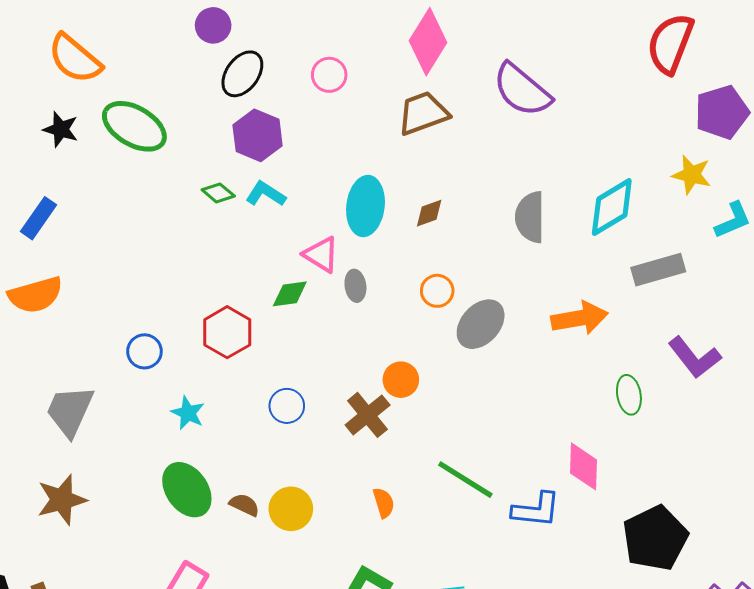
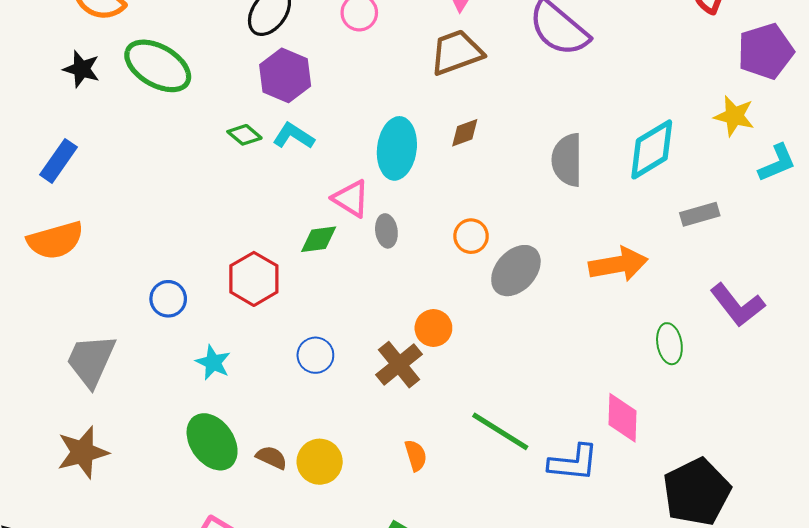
brown diamond: (429, 213) -> (465, 133), moved
gray rectangle: (658, 270) -> (700, 214), size x0.7

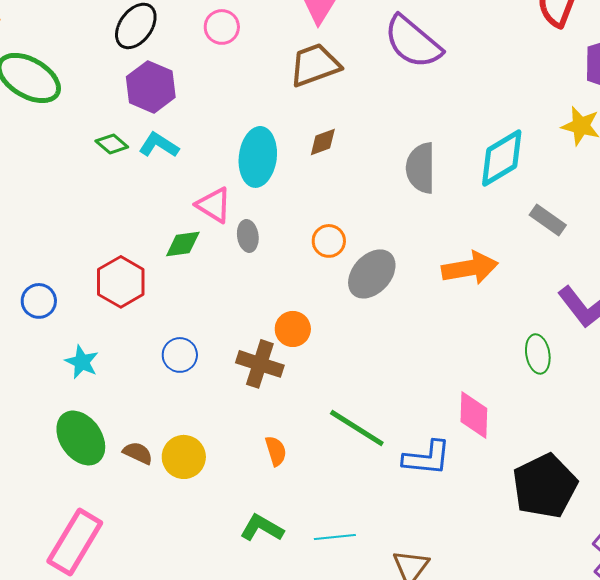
gray rectangle: (700, 214) -> (548, 220), turned 51
green ellipse: (669, 344) -> (538, 354), moved
brown cross: (399, 365) -> (260, 364), turned -33

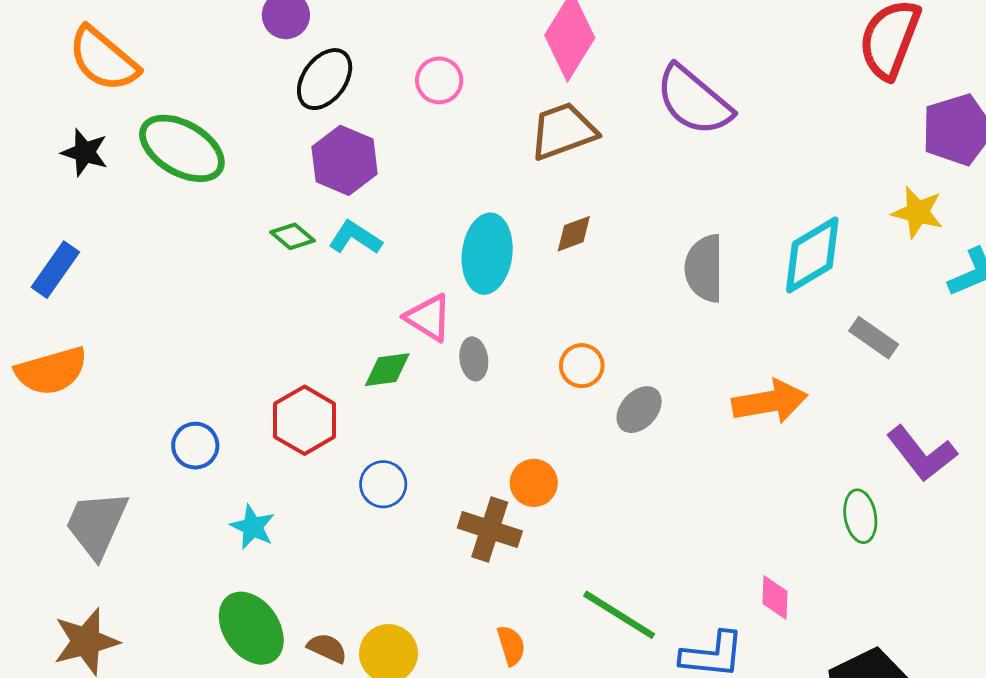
gray ellipse: (372, 274) -> (639, 410), size x0.7
blue circle: (180, 355) -> (383, 484), moved
pink diamond: (474, 415) -> (775, 598), size x0.7

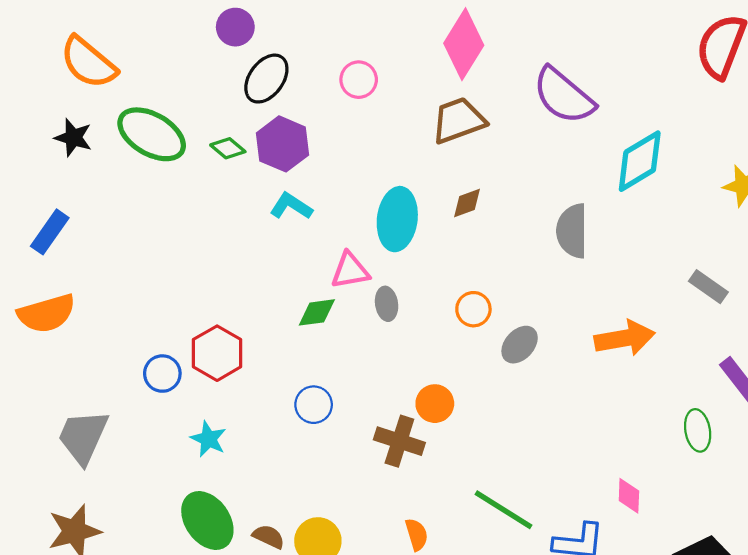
green diamond: (293, 236) -> (228, 148), moved
cyan diamond: (812, 255) -> (640, 161), moved
pink triangle: (428, 318) -> (350, 271), turned -42
red hexagon: (305, 420) -> (217, 353), moved

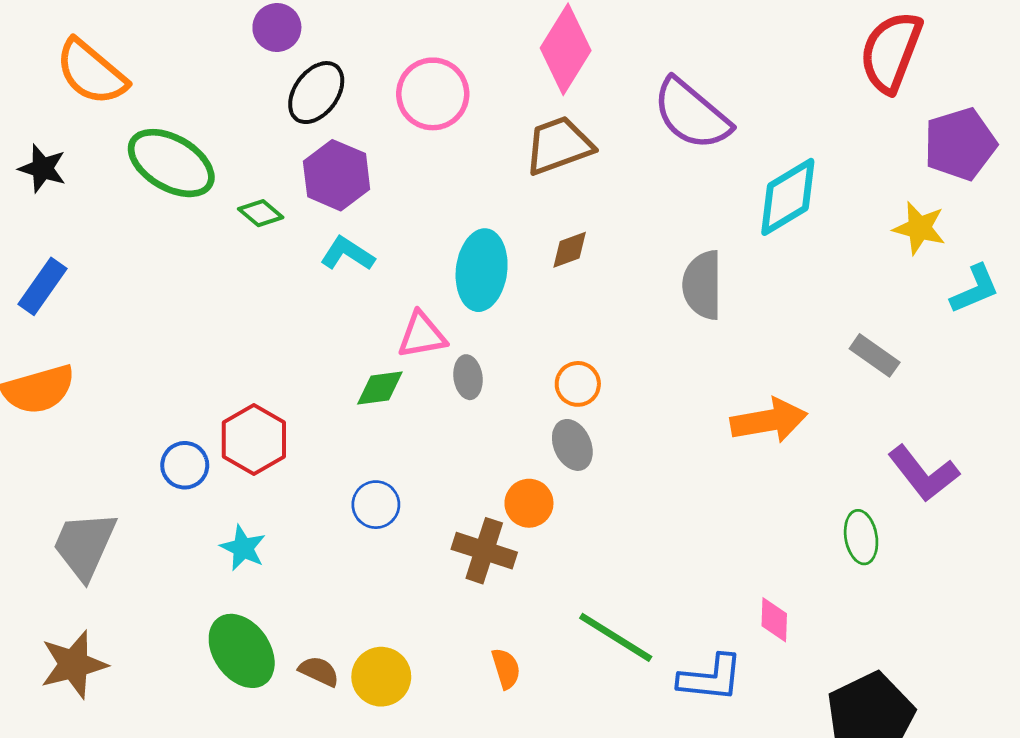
pink circle: (359, 80) -> (433, 94), size x1.5
black star: (73, 138) -> (42, 168), moved
green diamond: (228, 148) -> (261, 213), moved
gray ellipse: (520, 345) -> (572, 445), moved, turned -66

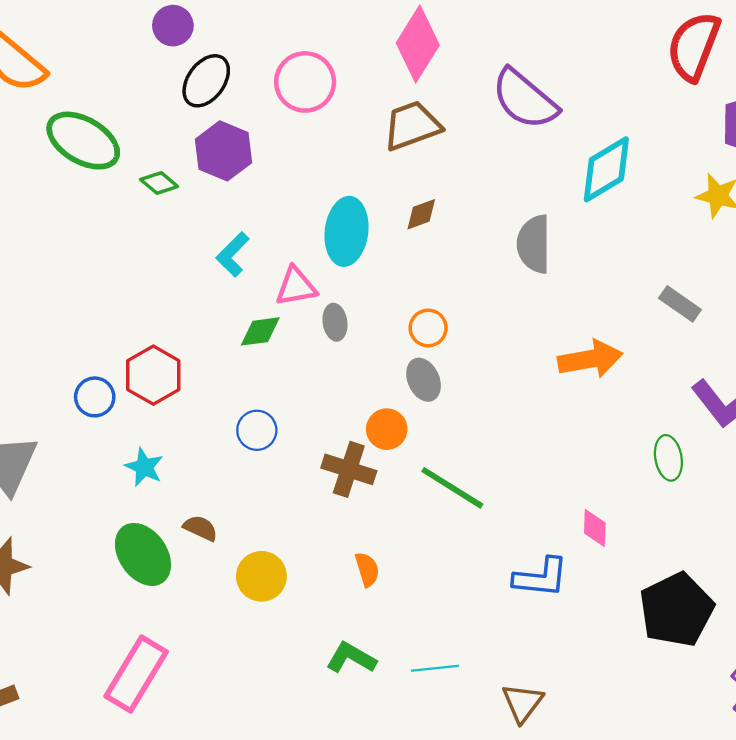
cyan L-shape: (347, 254) -> (233, 254), moved, turned -78
green line: (616, 637) -> (452, 488), moved
brown semicircle: (319, 671) -> (200, 528), moved

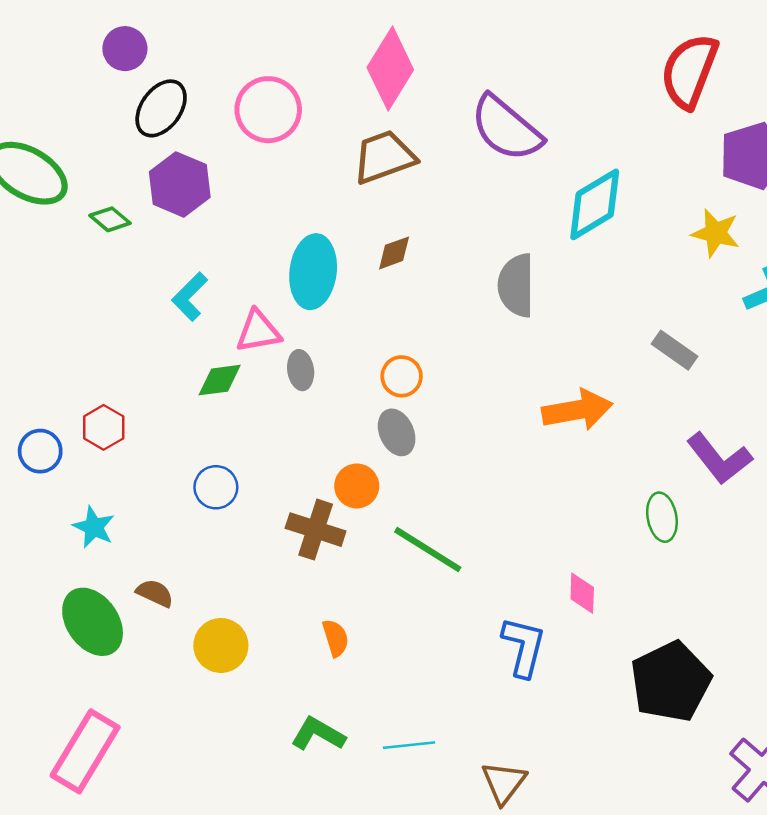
red hexagon: (153, 375) -> (104, 427), size x0.7
blue L-shape: (541, 577) -> (524, 647), turned -82

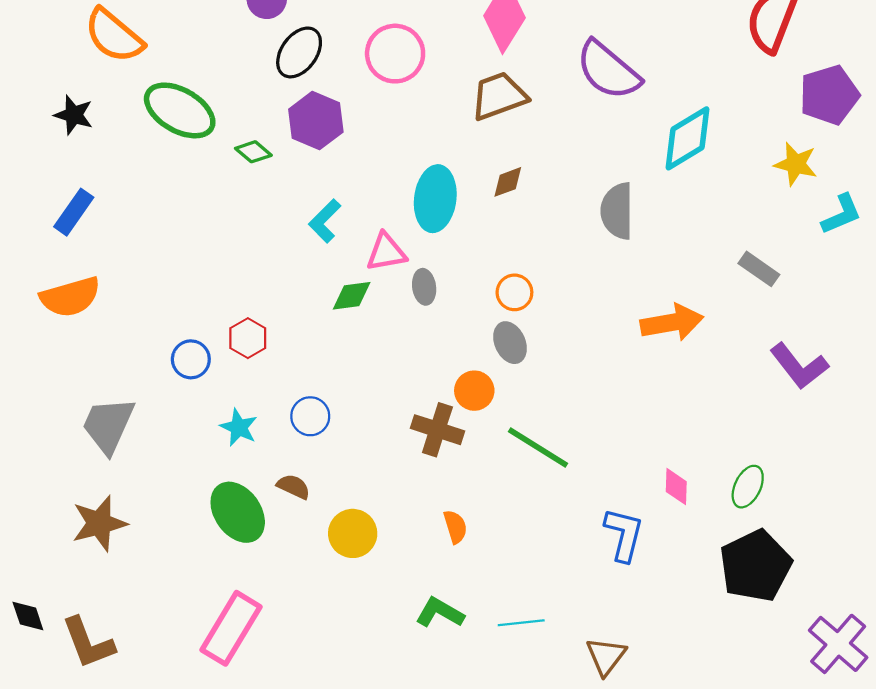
blue circle: (216, 487) -> (310, 416), moved
green ellipse: (662, 517) -> (748, 487), moved, turned 36

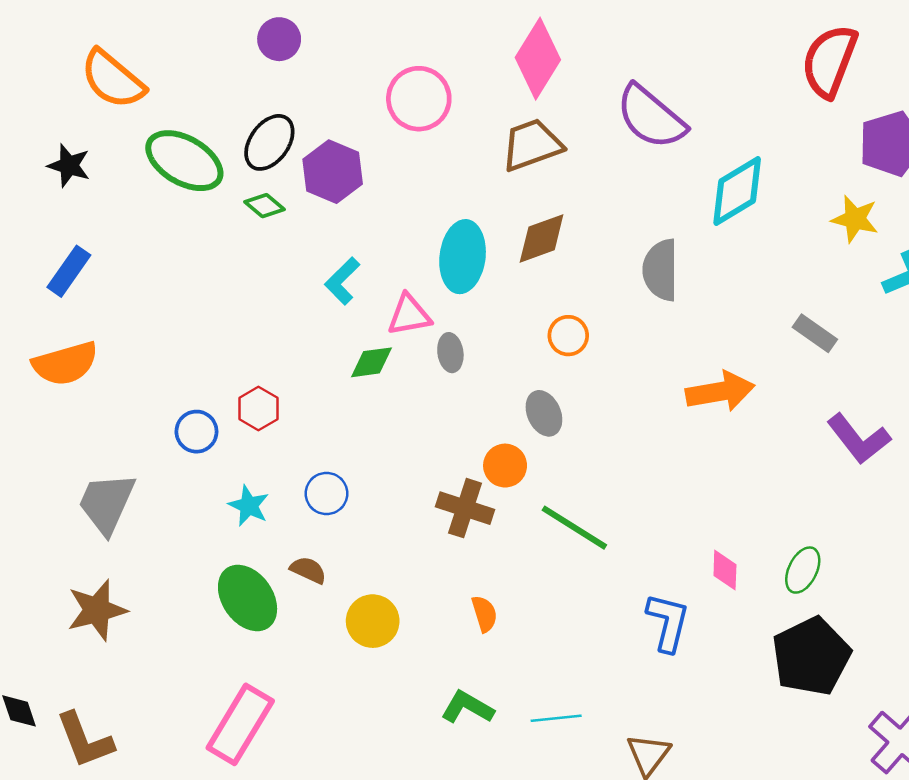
black ellipse: (299, 52) -> (269, 142), moved
brown diamond: (508, 182) -> (542, 238), size x1.5
orange circle: (514, 292) -> (568, 336), moved

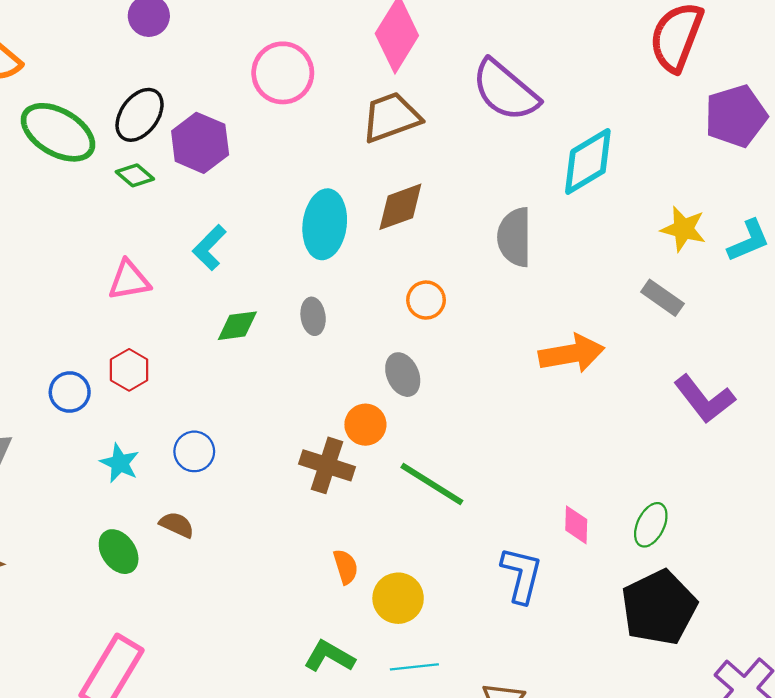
yellow star: (855, 219) -> (683, 229), moved
pink triangle: (409, 315) -> (129, 280), moved
green ellipse: (248, 598) -> (119, 552), size x0.7
yellow circle: (373, 621) -> (398, 598), moved

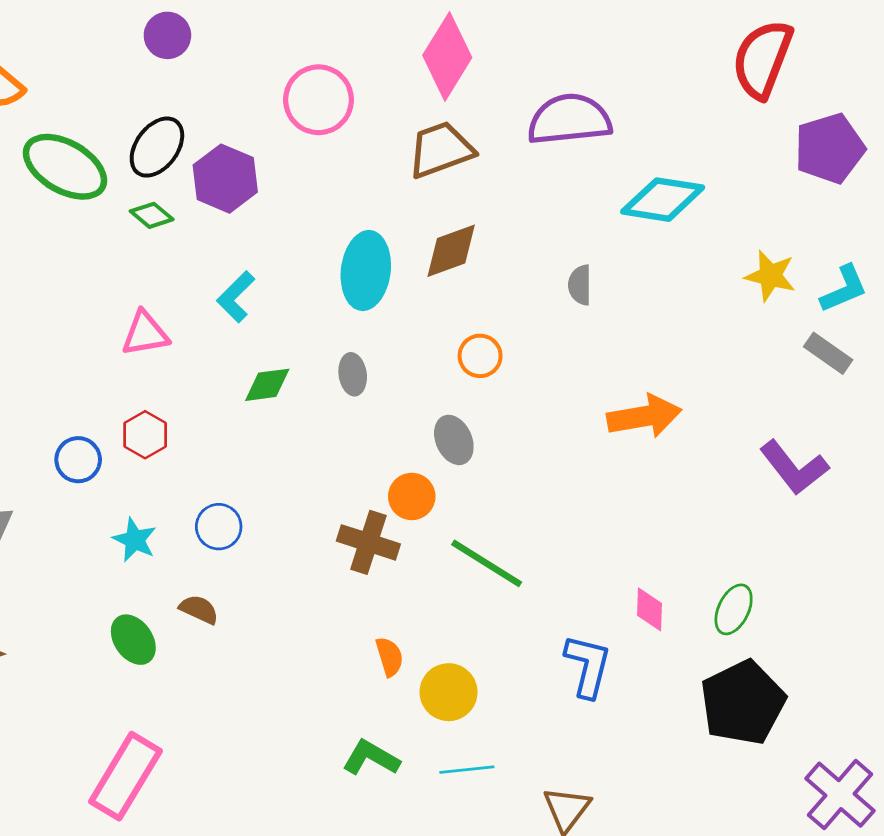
purple semicircle: (505, 90) -> (569, 119), turned 134
cyan diamond: (588, 161) -> (663, 200), turned 40
gray semicircle: (515, 237) -> (580, 285), size x0.6
gray rectangle: (662, 298) -> (828, 353), moved

